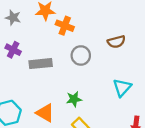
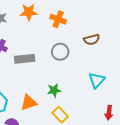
orange cross: (65, 26) -> (58, 19), moved
orange triangle: (45, 113) -> (29, 103), turned -48

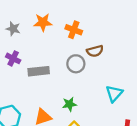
brown semicircle: (92, 40) -> (95, 51), moved

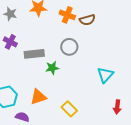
brown semicircle: (95, 51) -> (87, 20), moved
green star: (69, 104) -> (52, 68), moved

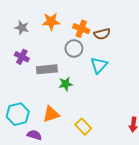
gray circle: (69, 47) -> (74, 48), moved
cyan triangle: (105, 75) -> (99, 65), moved

